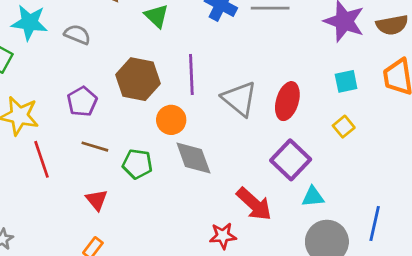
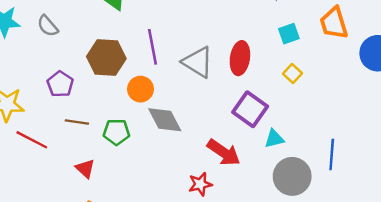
gray semicircle: (77, 34) -> (48, 26), turned -145
red line: (42, 159) -> (32, 140), turned -36

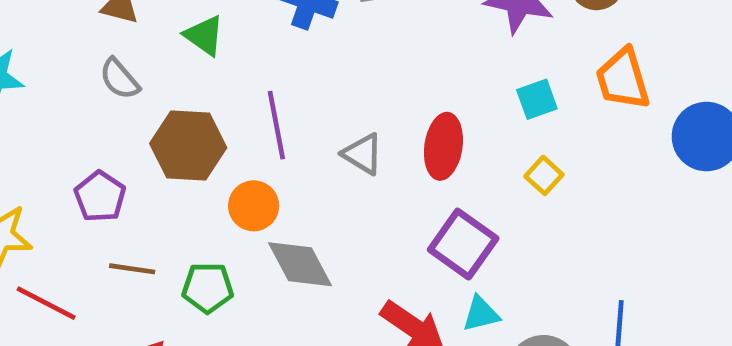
gray semicircle: (48, 26) -> (119, 79), moved
gray triangle: (198, 62) -> (363, 154), size x0.7
cyan triangle: (274, 139) -> (481, 314), moved

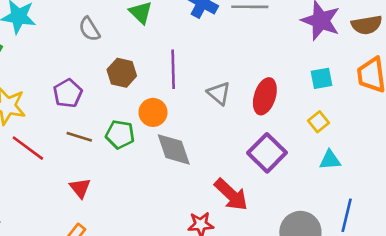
brown hexagon: (188, 146) -> (122, 73), size x0.7
green pentagon: (208, 288) -> (120, 134), moved
cyan triangle: (481, 314) -> (330, 160), moved

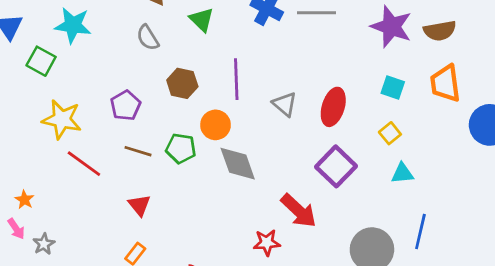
cyan square: (322, 78) -> (393, 88), turned 30

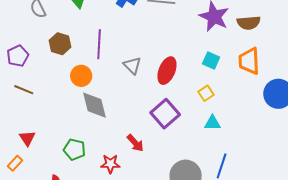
green pentagon: (181, 148) -> (74, 150), moved
red triangle: (139, 205) -> (27, 138), moved
red arrow: (299, 211) -> (135, 143), size x0.7

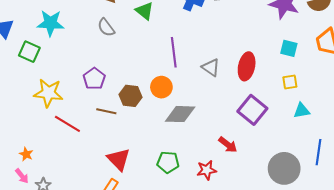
brown hexagon: (60, 44) -> (130, 96), moved
yellow square: (206, 93) -> (290, 82), turned 35
gray diamond: (95, 105) -> (180, 114), turned -64
red triangle: (27, 138) -> (119, 159), size x1.4

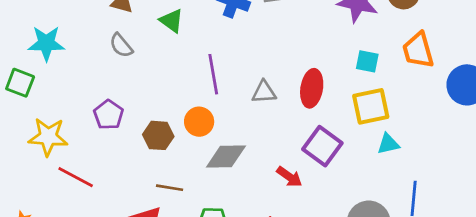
gray triangle: (211, 67) -> (264, 92), turned -36
yellow square: (290, 82) -> (371, 106), size x1.8
brown line: (106, 111) -> (170, 188), moved
red arrow: (228, 145) -> (289, 177), moved

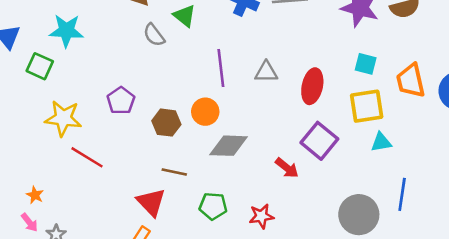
gray semicircle: (121, 45) -> (154, 35), moved
orange trapezoid: (418, 50) -> (411, 81), moved
gray triangle: (264, 92) -> (266, 72), moved

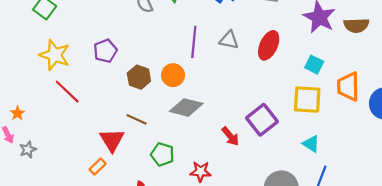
gray triangle: (266, 72) -> (229, 40), moved
red ellipse: (312, 86) -> (269, 45), moved
cyan triangle: (381, 142) -> (311, 144), moved, turned 30

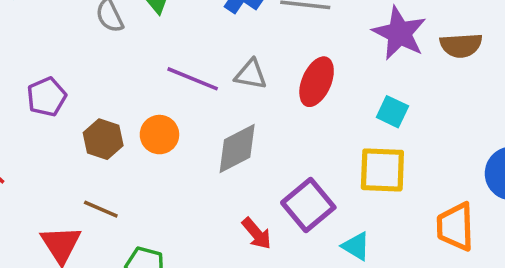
purple line: (194, 42) -> (193, 79), turned -72
orange trapezoid: (348, 87) -> (455, 227), moved
gray diamond: (186, 107) -> (237, 149), moved, turned -40
cyan triangle: (311, 144) -> (356, 246), moved

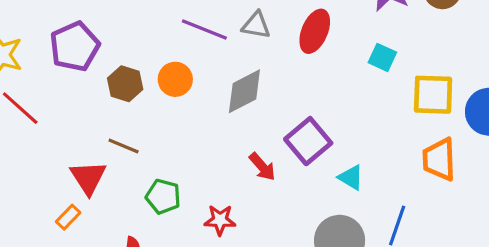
purple pentagon: (47, 97) -> (75, 46), size x1.4
yellow square: (382, 170) -> (433, 95), moved

